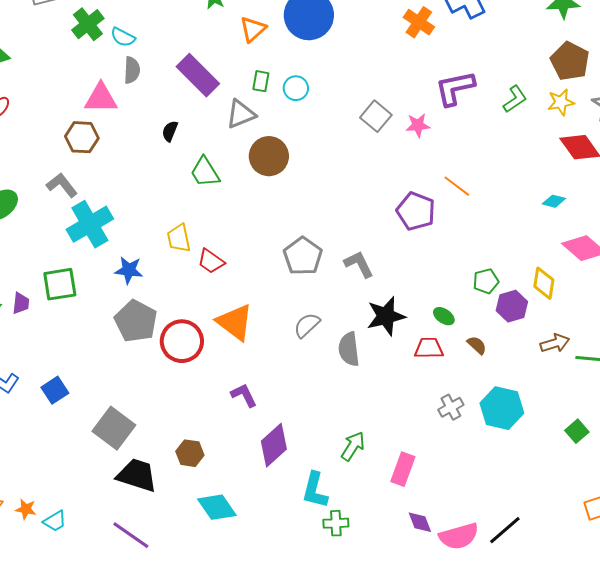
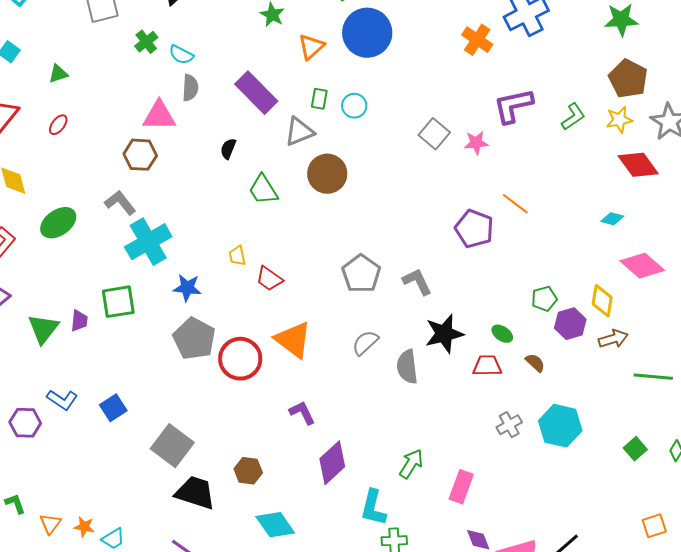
green cross: (88, 24) -> (146, 42), size x0.7
yellow trapezoid: (179, 238) -> (237, 256), size x0.7
brown arrow: (555, 343) -> (613, 339), moved

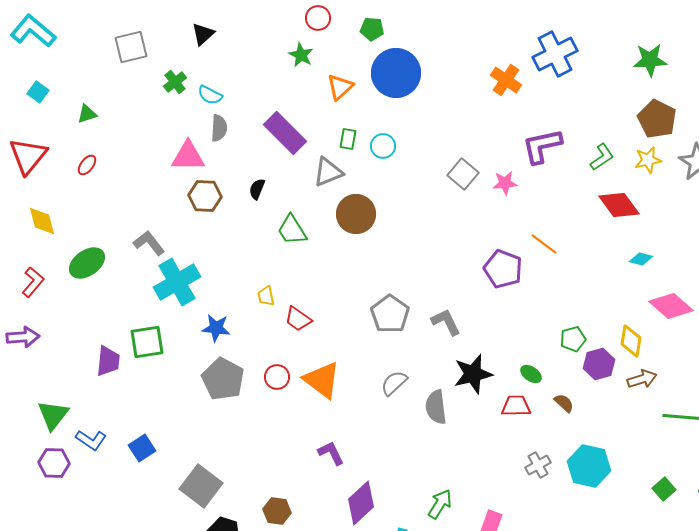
brown hexagon: (140, 155) -> (205, 196), moved
red diamond: (638, 165) -> (619, 205), moved
purple trapezoid: (79, 321) -> (108, 361), size x1.4
green triangle: (43, 329) -> (53, 415), moved
red circle: (240, 359) -> (277, 377), moved, size x0.6

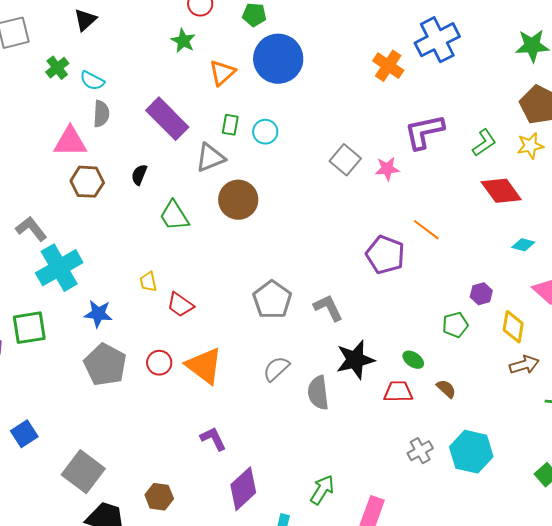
purple hexagon: (599, 364) -> (481, 294), moved, size x0.7

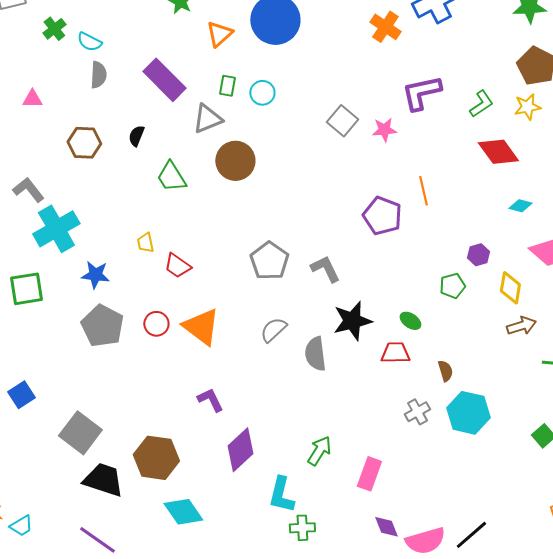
pink triangle: (70, 142) -> (32, 99), moved, size x0.6
orange line: (426, 230) -> (423, 191), turned 40
brown semicircle: (446, 389) -> (445, 371), moved, turned 30
brown hexagon: (159, 497) -> (156, 458), size x1.6

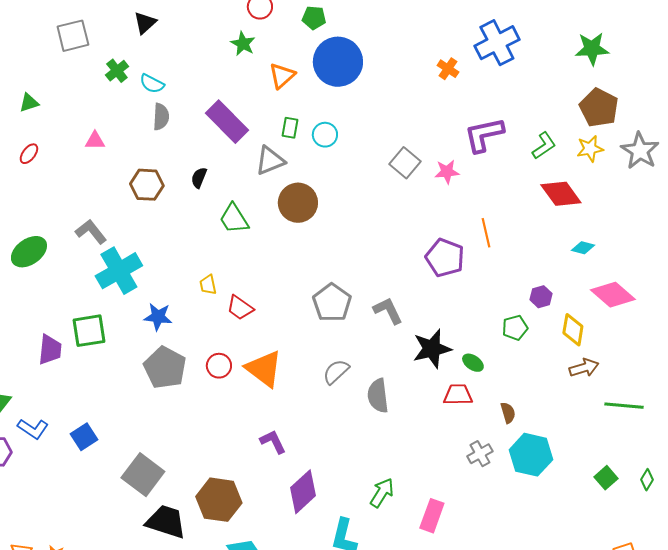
orange cross: (385, 27) -> (448, 69), size x0.7
black star: (352, 321) -> (432, 349), moved

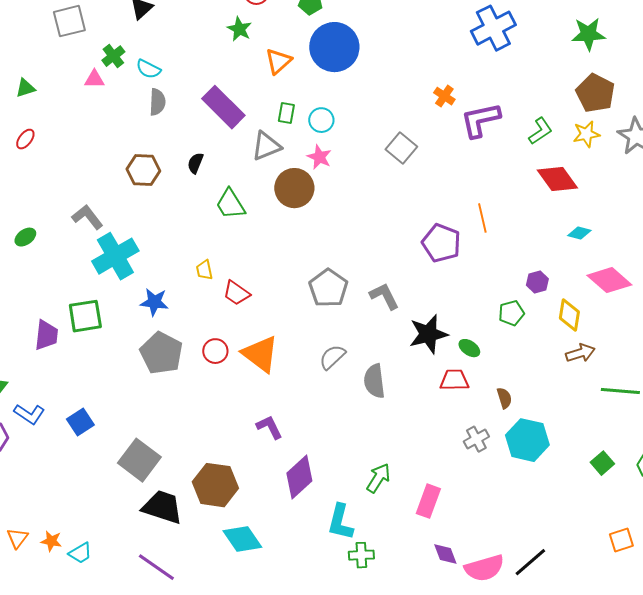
orange cross: (448, 69) -> (444, 96), moved
pink triangle: (95, 141) -> (94, 79), moved
pink star: (447, 172) -> (319, 157), moved, turned 30
green ellipse: (29, 252) -> (25, 237), size x0.6

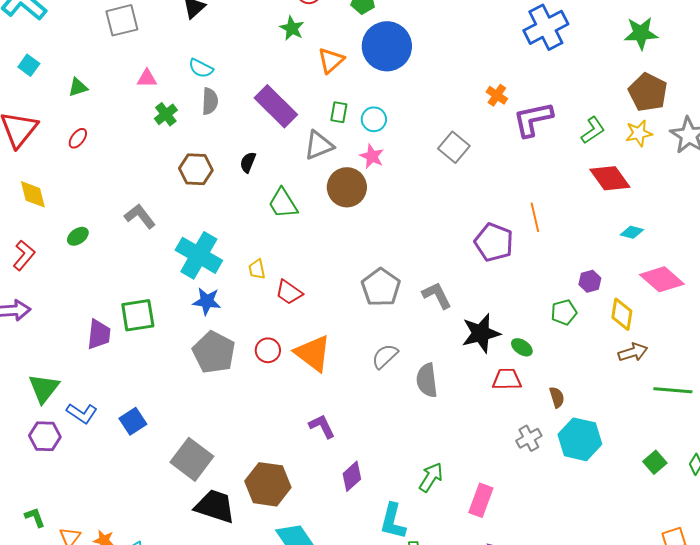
green cross: (113, 56) -> (166, 114), moved
cyan cross: (115, 256) -> (199, 255), moved, turned -30
purple diamond: (299, 477) -> (352, 476), size x0.7

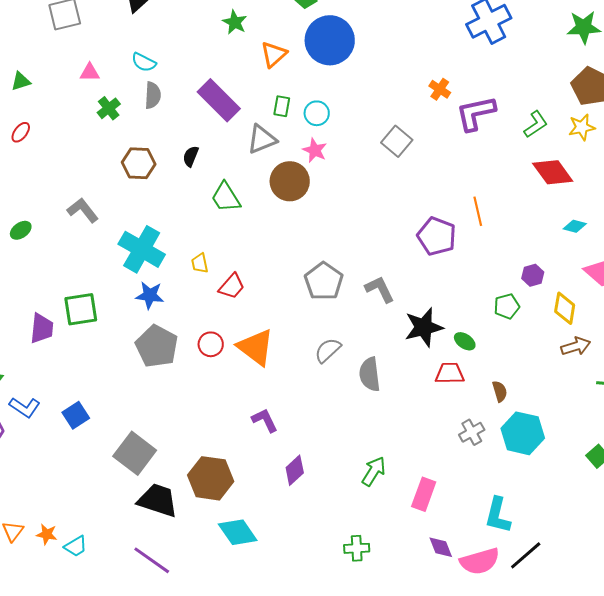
red trapezoid: (289, 292) -> (232, 286), turned -84
cyan L-shape: (393, 521) -> (498, 515), moved

